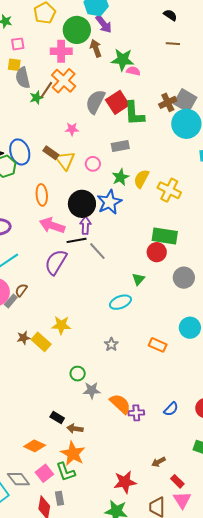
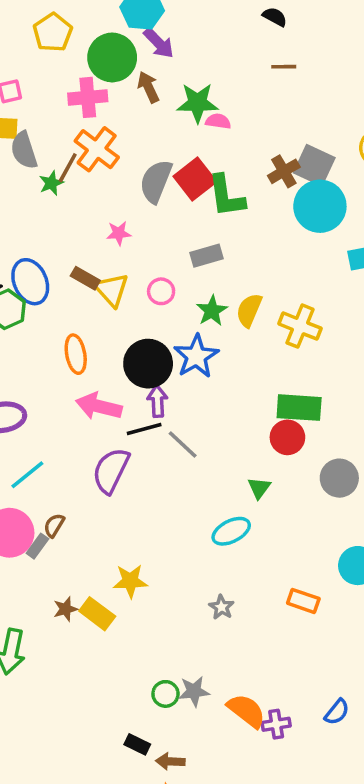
green circle: (78, 374) -> (165, 694), moved

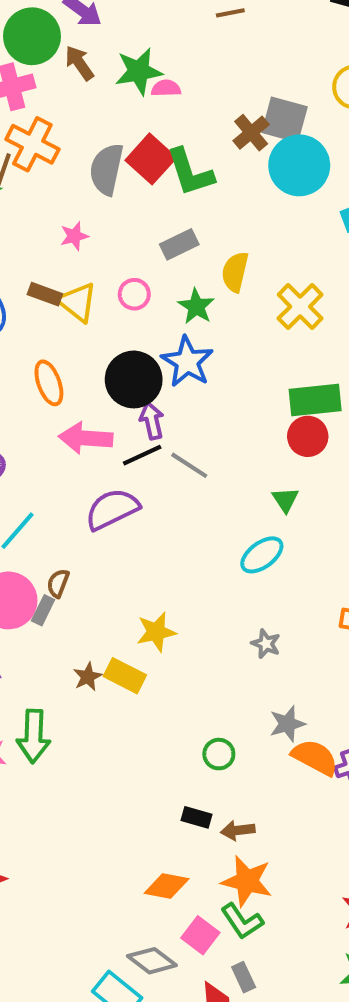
yellow semicircle: (249, 310) -> (235, 272), moved
yellow cross: (300, 326) -> (300, 307), turned 33
purple semicircle: (111, 470) -> (112, 509), turned 48
gray star: (194, 691) -> (287, 724), moved

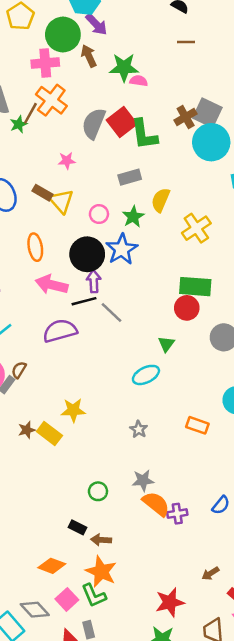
pink circle: (134, 294) -> (99, 214), moved

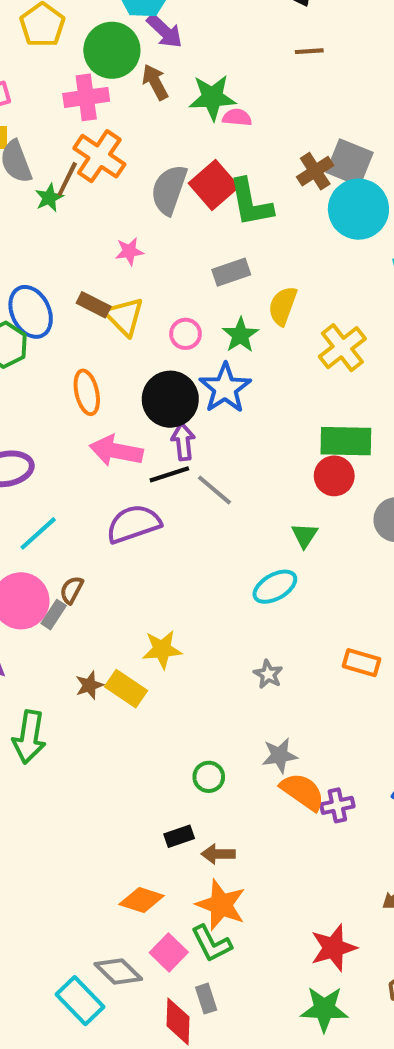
black rectangle: (77, 527) -> (179, 836), turned -42

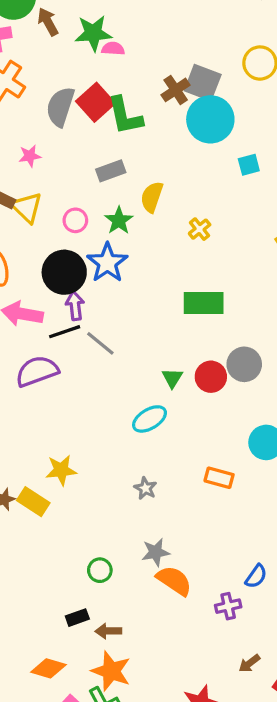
yellow cross: (342, 348) -> (200, 229), size x0.6
red circle: (334, 476) -> (211, 377), moved
purple cross: (337, 805) -> (228, 606), moved

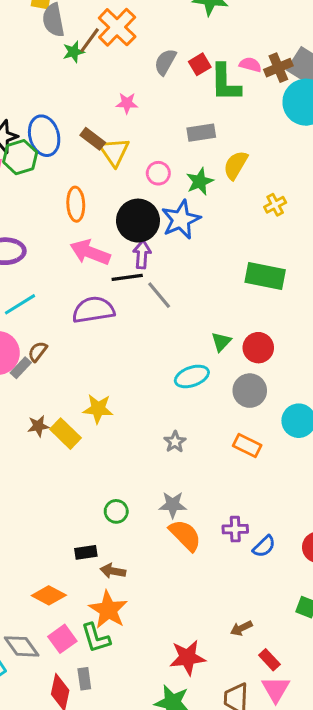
pink semicircle: (113, 49) -> (250, 65), moved
red square: (96, 102) -> (200, 64), size x0.6
gray semicircle: (60, 107) -> (165, 62), size x0.7
gray circle: (244, 364) -> (250, 391), moved
purple cross: (228, 606) -> (235, 529), moved

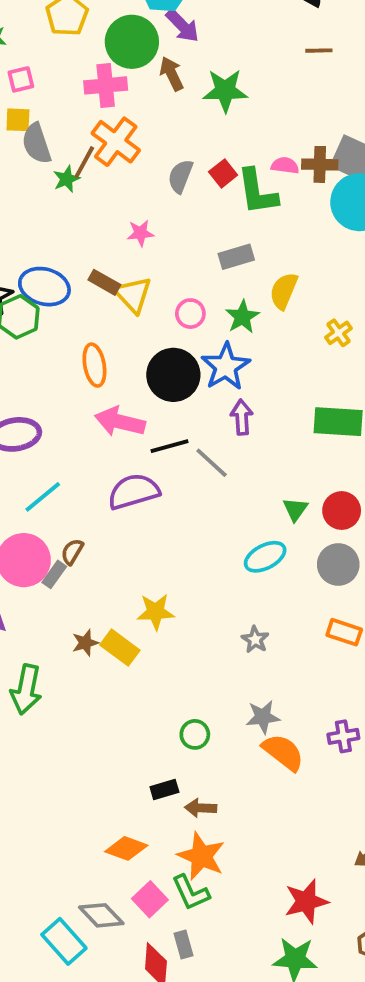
brown cross: (278, 68) -> (320, 164), turned 32
blue ellipse: (44, 136) -> (44, 287), turned -51
purple arrow: (142, 254) -> (242, 417), moved

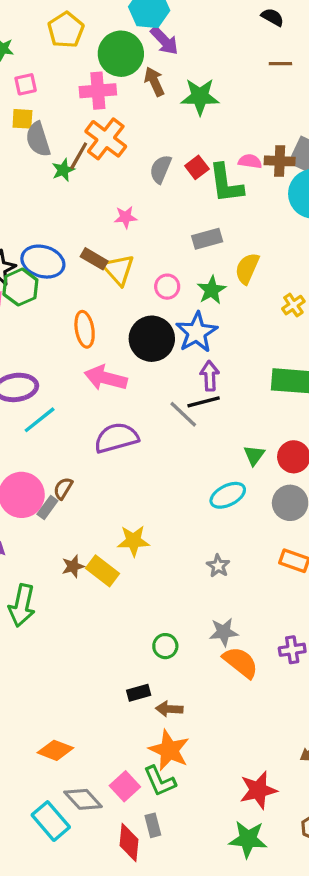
black line: (170, 446) -> (204, 402), moved
cyan line: (43, 497) -> (40, 420), moved
orange diamond: (126, 848) -> (55, 750), moved

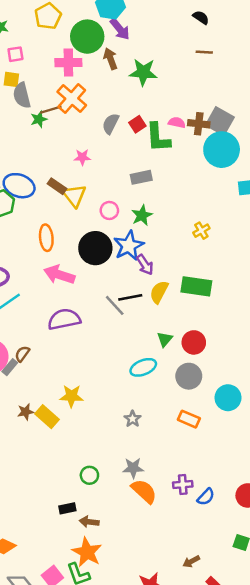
brown line: (79, 156) -> (51, 110), turned 40
yellow semicircle: (247, 268) -> (159, 292), moved
purple arrow: (210, 376) -> (145, 265), moved, turned 145

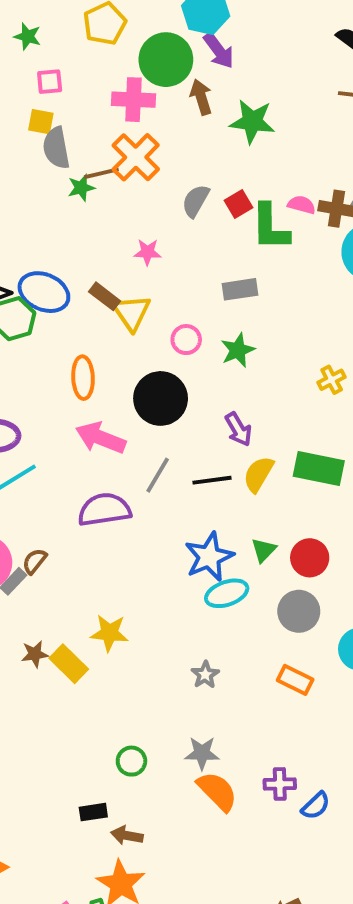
blue star: (129, 246) -> (209, 557), moved
gray line: (115, 305) -> (158, 475), moved, turned 70

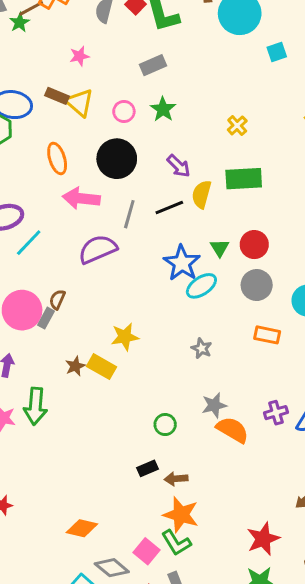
yellow cross: (332, 380) -> (237, 125), moved

